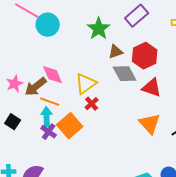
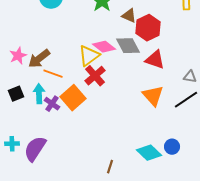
brown triangle: (116, 52) -> (129, 16), moved, turned 42
pink diamond: (53, 75) -> (104, 47), moved, turned -30
red cross: (92, 104) -> (95, 76), size x1.5
cyan arrow: (47, 117) -> (39, 94), moved
black square: (13, 122) -> (16, 94), turned 35

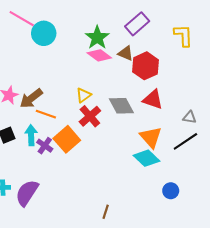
gray diamond: (128, 46) -> (121, 106), moved
pink diamond: (104, 47) -> (99, 55), moved
yellow triangle: (89, 56) -> (84, 95), size x0.7
cyan diamond: (149, 153) -> (147, 158), moved

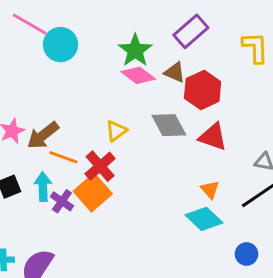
gray diamond: (121, 106) -> (169, 125), moved
red cross: (90, 116) -> (100, 166), moved
orange triangle: (151, 137) -> (210, 190), size x0.6
blue circle: (171, 191) -> (247, 254), moved

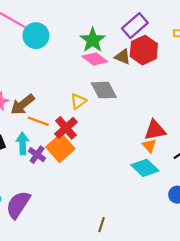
red hexagon: (203, 90) -> (144, 50), moved
gray diamond: (169, 125) -> (104, 90), moved
red triangle: (213, 137) -> (155, 130), moved, turned -30

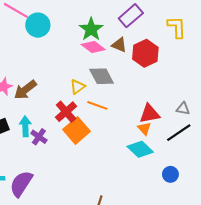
red hexagon: (144, 50) -> (145, 53), moved
orange line: (38, 121) -> (97, 105), moved
orange square: (60, 148) -> (76, 130), moved

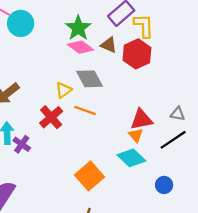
yellow L-shape: (177, 27) -> (144, 26), moved
orange square: (76, 130) -> (90, 176), moved

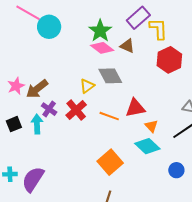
red hexagon: (137, 54) -> (169, 60), moved
orange line: (85, 110) -> (109, 116), moved
red triangle: (141, 119) -> (135, 108), moved
purple cross: (22, 144) -> (49, 109), moved

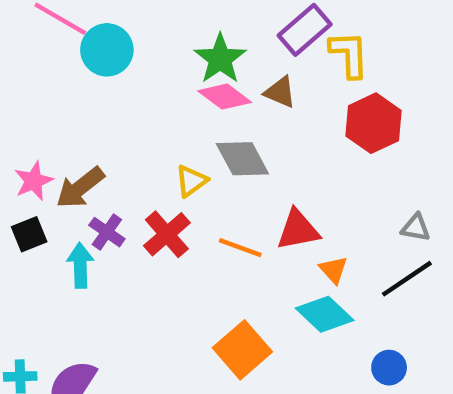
black square: (14, 124) -> (29, 234), moved

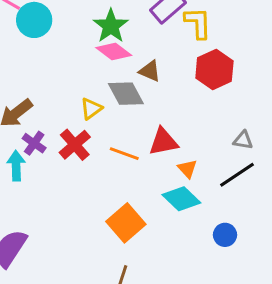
brown triangle: (280, 92) -> (150, 71), moved

